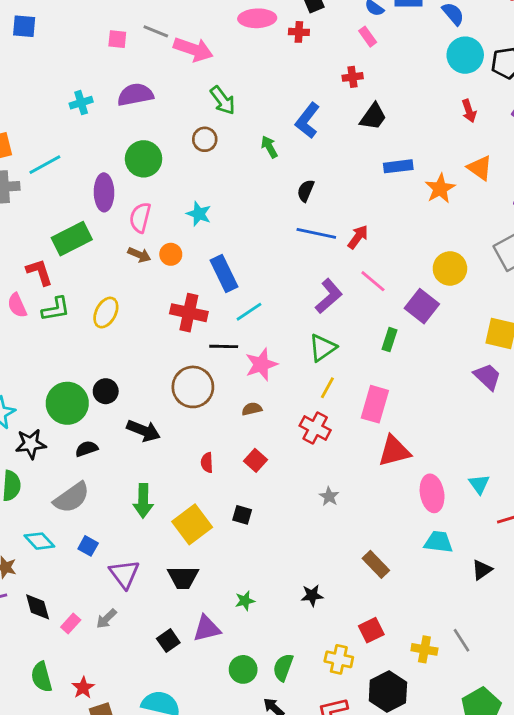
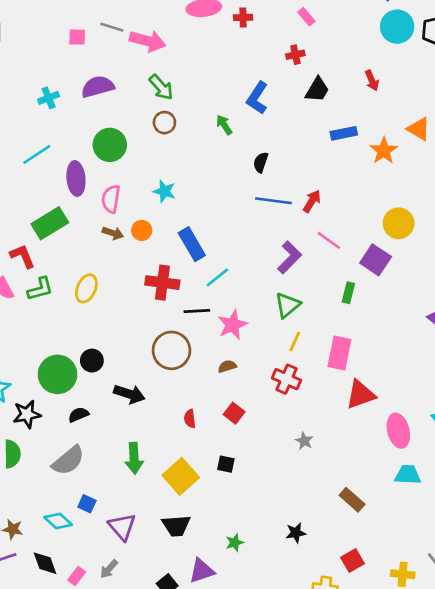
green arrow: (223, 100) -> (161, 87), moved
red arrow: (469, 111) -> (372, 81), moved
cyan line: (45, 165) -> (37, 154), moved
cyan diamond: (39, 541) -> (58, 521), moved

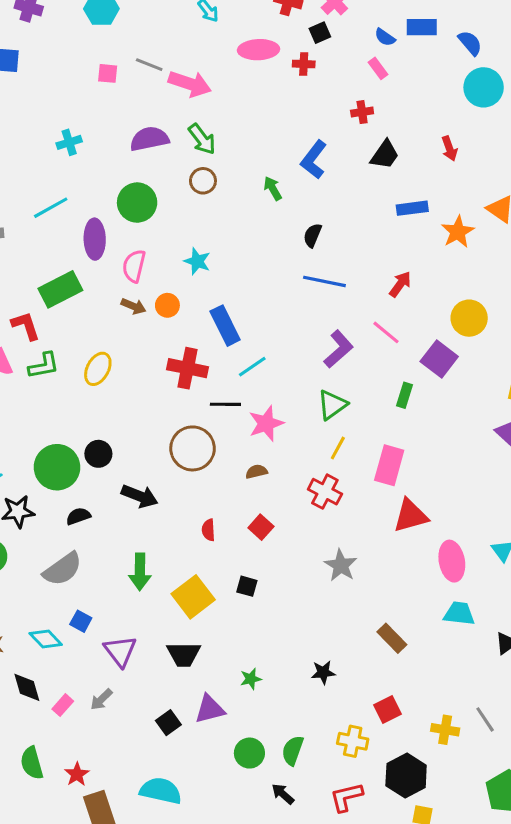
purple semicircle: (98, 87) -> (149, 139), moved
red arrow: (312, 201) -> (400, 284), moved
gray star: (304, 441) -> (341, 565), size x1.5

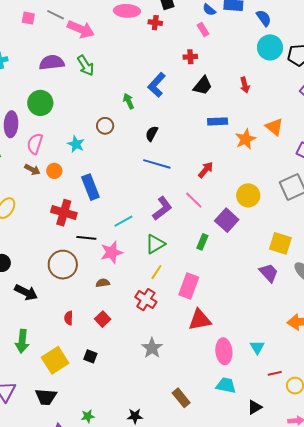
brown circle: (203, 181) -> (105, 126), moved
cyan line: (252, 367) -> (123, 221), moved

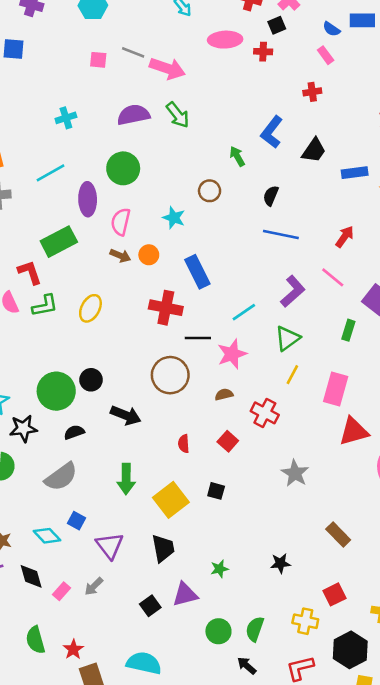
black trapezoid: (203, 86) -> (314, 150), moved
red cross: (146, 300) -> (265, 413), moved
black trapezoid: (46, 397) -> (163, 548), turned -100

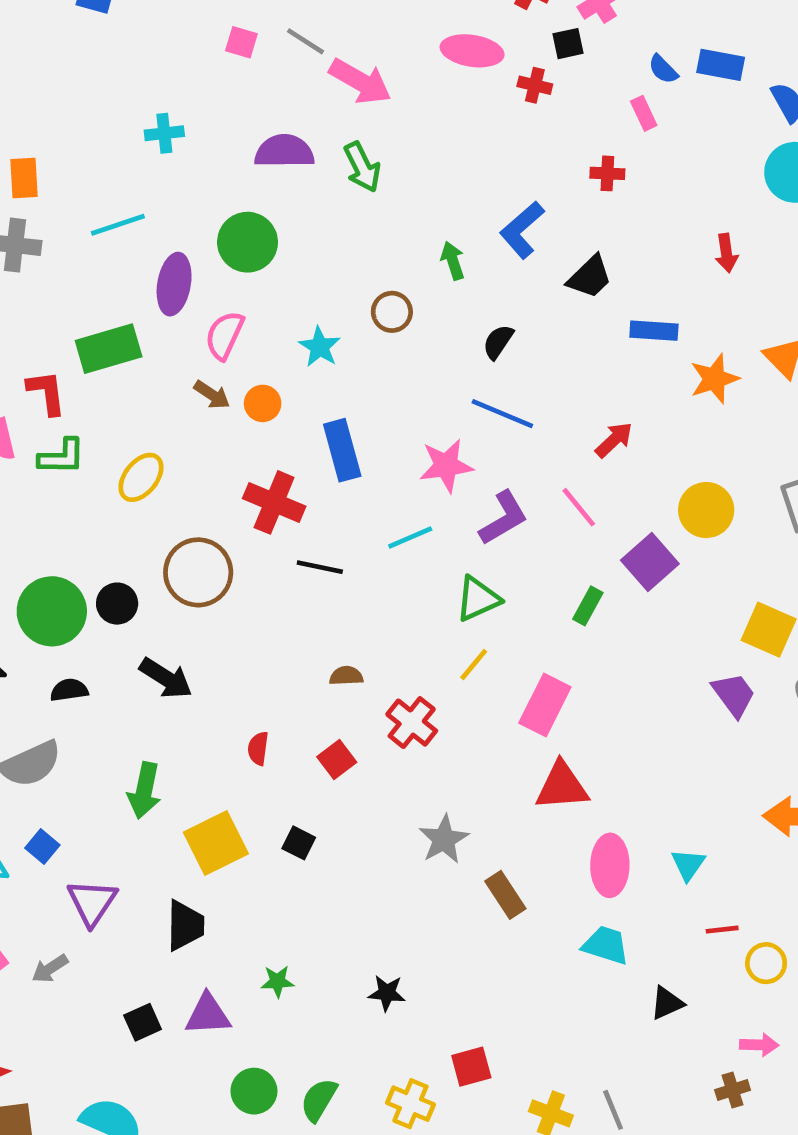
pink star: (232, 354) -> (446, 466), moved
brown circle: (170, 375) -> (198, 572), moved
brown rectangle: (338, 535) -> (505, 895), moved

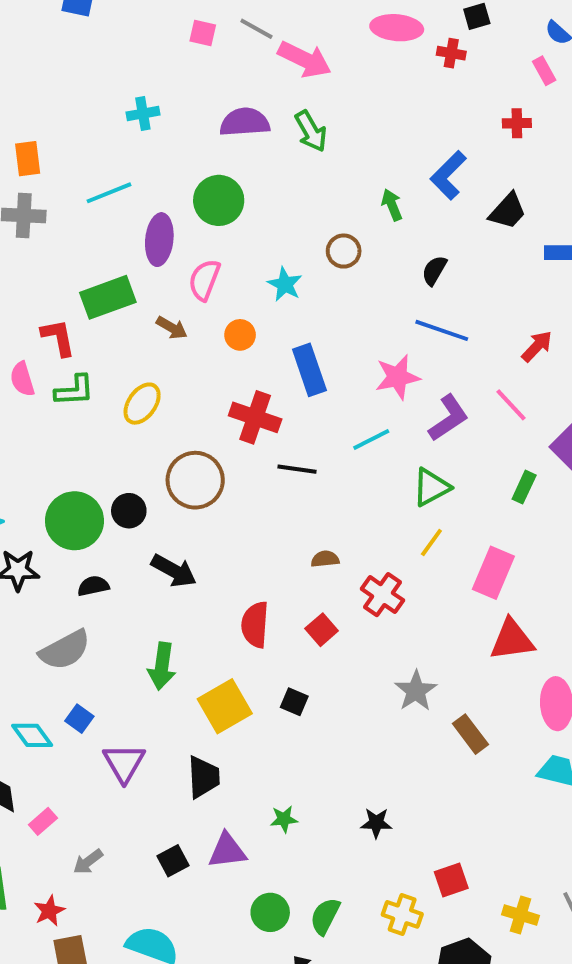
brown arrow: (212, 395) -> (172, 328), moved
red semicircle: (258, 748) -> (255, 625), size x1.6
gray arrow: (50, 969) -> (88, 862), moved

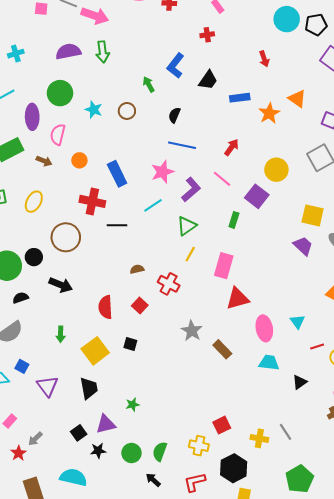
green arrow: (311, 131) -> (103, 52), turned 30
cyan star: (285, 284) -> (94, 110), moved
green arrow: (162, 666) -> (61, 334), size x0.7
black star: (376, 823) -> (98, 451), moved
red star: (49, 911) -> (18, 453), moved

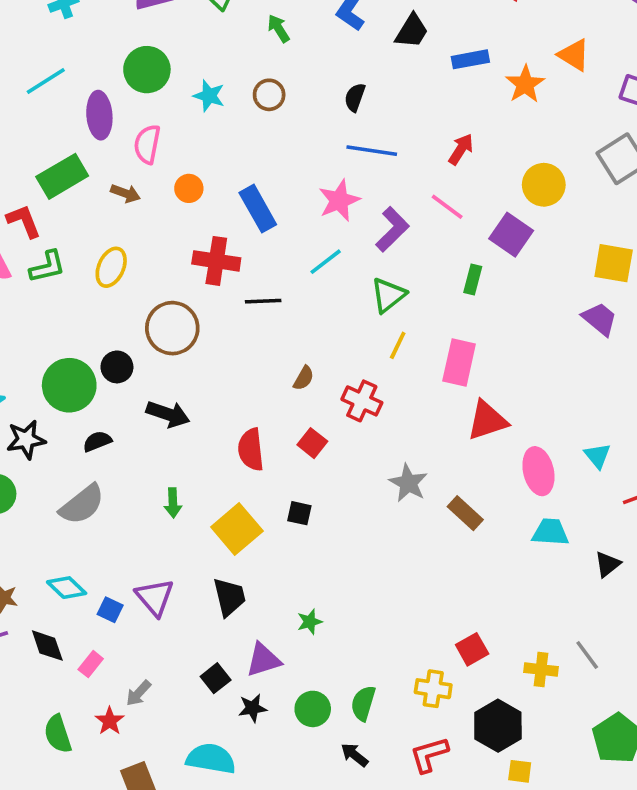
green arrow: (149, 84) -> (279, 28), moved
brown semicircle: (137, 269) -> (304, 378), turned 136
blue square: (22, 366) -> (110, 610), moved

